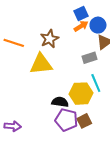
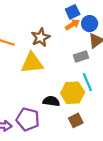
purple pentagon: (66, 120) -> (28, 119), moved

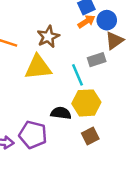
cyan line: (87, 82) -> (77, 75), moved

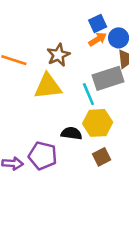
gray rectangle: (97, 60) -> (108, 78), size x1.6

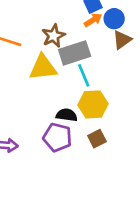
gray rectangle: (108, 78) -> (75, 53), moved
purple pentagon: (43, 156) -> (57, 137), moved

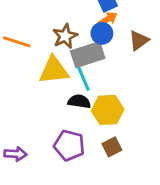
blue circle: (114, 19) -> (102, 33), moved
cyan line: (84, 75) -> (83, 79), moved
black semicircle: (67, 115) -> (79, 101), moved

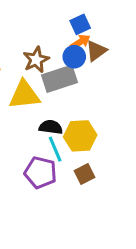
brown triangle: (139, 40) -> (96, 51), moved
cyan line: (83, 79) -> (55, 149), moved

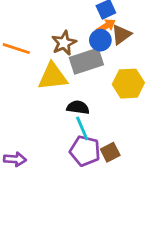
yellow hexagon: (80, 136) -> (128, 84), moved
purple pentagon: (41, 173) -> (85, 151), moved

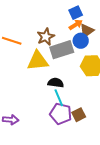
blue circle: (100, 40) -> (81, 41), moved

